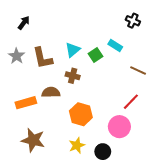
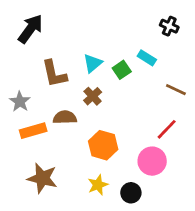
black arrow: (24, 23) -> (30, 29), size x1.6
gray star: (17, 56) -> (20, 102), moved
brown cross: (73, 76) -> (93, 96), turned 32

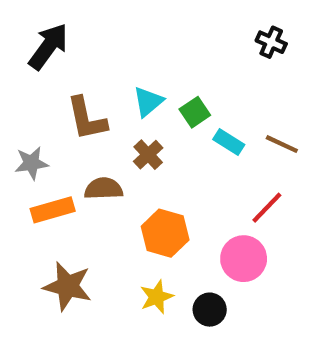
cyan rectangle: (147, 58) -> (229, 142), moved
gray star: (20, 102) -> (31, 163), turned 30

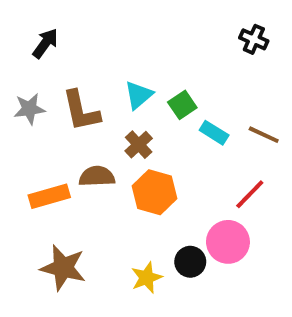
black arrow: (48, 46) -> (45, 43), size x0.7
gray star: (31, 163) -> (29, 109), moved
orange hexagon: (165, 233) -> (154, 192), moved
black circle: (210, 310) -> (190, 262), moved

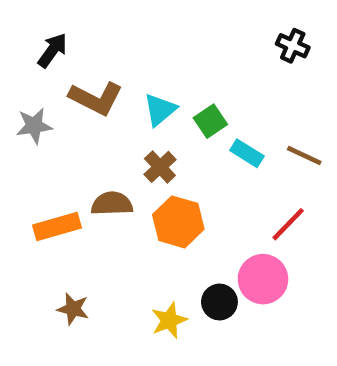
brown L-shape: (81, 111) -> (96, 98), moved, turned -51
brown star: (63, 268) -> (73, 309), size x0.6

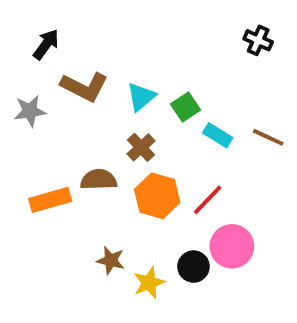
red line: (288, 224) -> (208, 200), moved
brown star: (73, 309) -> (111, 260), moved

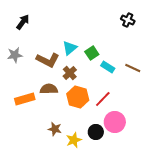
brown L-shape: (84, 87) -> (48, 60), moved

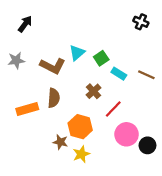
brown cross: (70, 73) -> (93, 91), moved
brown semicircle: (49, 89) -> (54, 98), turned 96
orange hexagon: (78, 97) -> (80, 127), moved
black circle: (96, 132) -> (147, 145), moved

